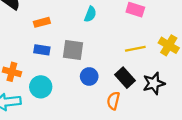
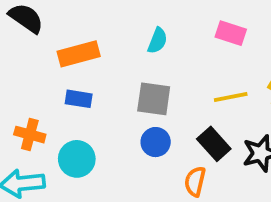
orange rectangle: (42, 22) -> (79, 54), size x1.5
gray square: (73, 50) -> (154, 99), moved

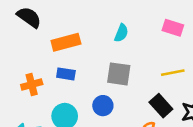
orange cross: (30, 135) -> (32, 84), moved, turned -30
blue circle: (156, 142) -> (103, 106), moved

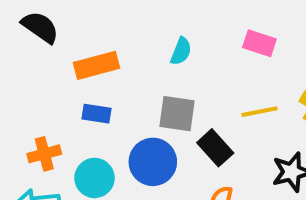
orange cross: (32, 84) -> (44, 154), moved
blue circle: (103, 106) -> (153, 162), size x1.5
black rectangle: (161, 106) -> (215, 148), moved

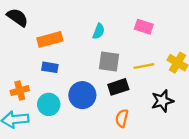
gray square: (177, 114) -> (109, 61), moved
black rectangle: (215, 148) -> (118, 87), turned -66

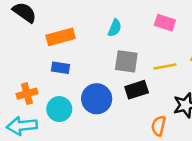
orange semicircle: (122, 118) -> (159, 126), moved

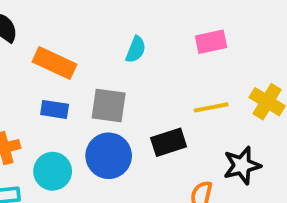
pink rectangle: (165, 23) -> (211, 42), turned -30
orange rectangle: (61, 37) -> (55, 63), turned 40
gray square: (126, 61) -> (109, 106), moved

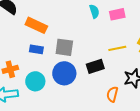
cyan semicircle: (136, 49) -> (94, 11), moved, turned -40

